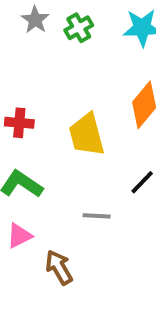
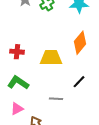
yellow trapezoid: (87, 135) -> (51, 58), turned 105

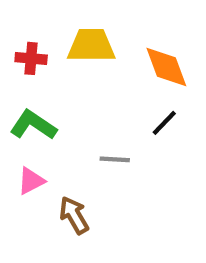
orange diamond: (80, 43) -> (166, 67), moved, turned -60
yellow trapezoid: (51, 58) -> (91, 46), moved

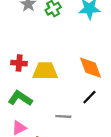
yellow trapezoid: (91, 46) -> (45, 71), moved

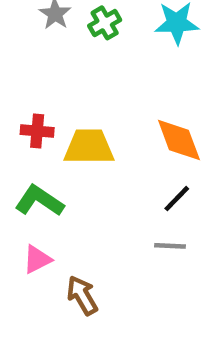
gray line: (63, 116) -> (170, 246), moved

